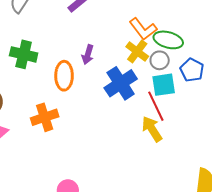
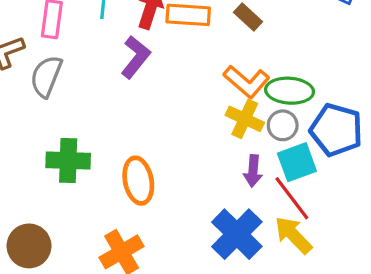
purple arrow: (88, 55) -> (253, 171), moved
blue pentagon: (192, 70) -> (336, 130), size x1.4
blue cross: (121, 83) -> (237, 234), moved

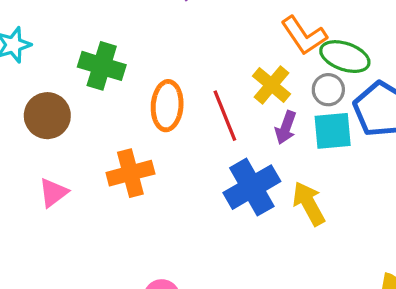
yellow cross: (245, 119) -> (271, 85), moved
red line: (292, 198) -> (225, 116), moved
brown circle: (29, 246) -> (47, 116), moved

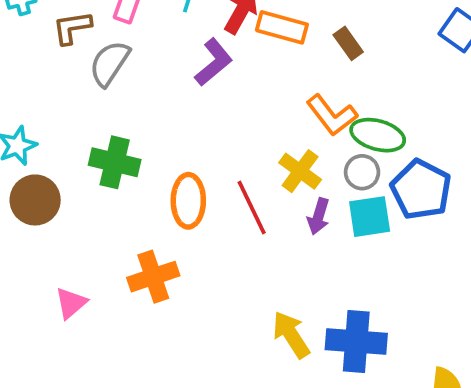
brown circle: (47, 116) -> (35, 200), moved
blue cross: (252, 187) -> (356, 341), moved, turned 38
yellow arrow: (309, 204) -> (291, 335), moved

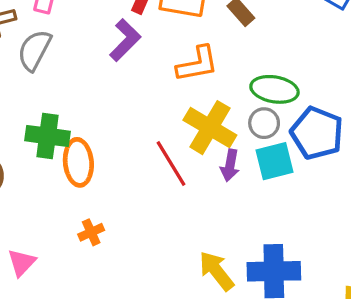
orange L-shape: (332, 115) -> (197, 64), moved, turned -57
yellow cross: (300, 171) -> (210, 128), size x1.4
orange ellipse: (188, 201) -> (78, 162), moved
orange cross: (153, 277) -> (91, 232), size x0.6

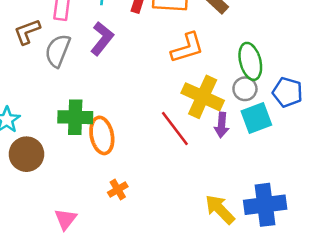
purple L-shape: (125, 40) -> (102, 39), moved
green ellipse: (274, 89) -> (250, 61), turned 72
blue pentagon: (317, 133) -> (287, 92), size x0.7

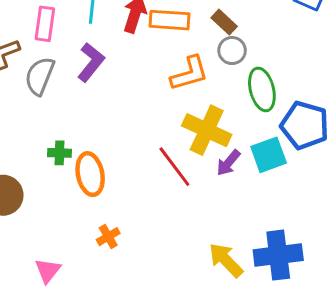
gray circle: (245, 89) -> (232, 51), moved
blue pentagon: (287, 92) -> (305, 125), size x1.4
green cross: (75, 117) -> (60, 153), size x0.6
purple arrow: (222, 125) -> (228, 163), turned 35

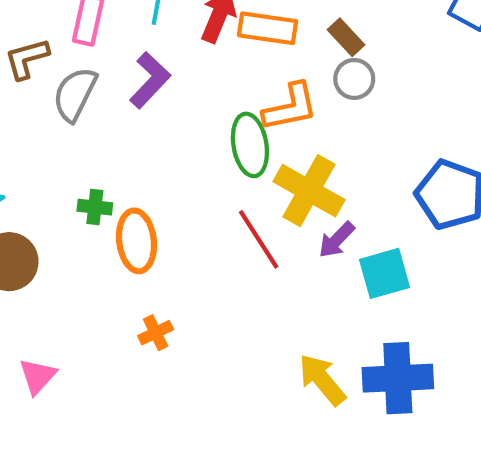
green ellipse: (262, 89) -> (250, 145), moved
cyan square: (269, 155) -> (384, 273), moved
pink triangle: (48, 271) -> (38, 376), moved

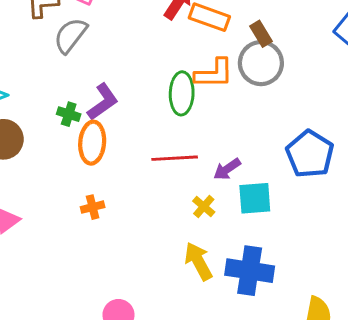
gray circle: (354, 79) -> (261, 63), size x1.6
purple L-shape: (150, 80) -> (103, 102), moved
yellow cross: (309, 191) -> (204, 207), moved, size x0.5
red line: (259, 239) -> (175, 158), turned -72

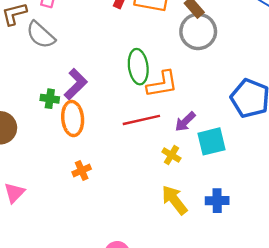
gray semicircle: (71, 35) -> (41, 35), turned -76
orange L-shape: (214, 73) -> (162, 84), moved
blue cross: (250, 271) -> (217, 201), size x0.6

